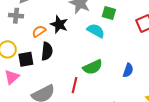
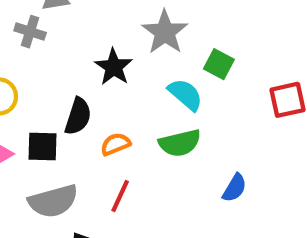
orange semicircle: (39, 31) -> (115, 144), moved
black square: (26, 59) -> (42, 146), moved
green semicircle: (93, 67) -> (180, 143), moved

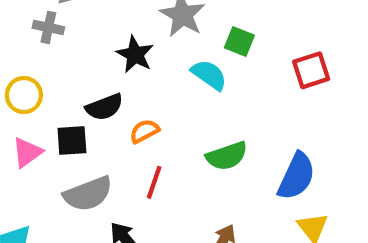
black semicircle: (78, 116) -> (104, 107), turned 57
green semicircle: (180, 143) -> (227, 156), moved
blue semicircle: (235, 188) -> (297, 176), moved, size x1.6

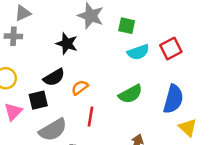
red square: (311, 70) -> (171, 48), moved
cyan semicircle: (209, 75) -> (138, 52), moved, turned 135

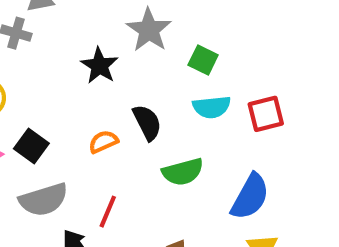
black semicircle: (54, 77) -> (147, 122), moved, turned -100
black square: (38, 100) -> (31, 146), turned 36
red line: (90, 117) -> (108, 212), moved

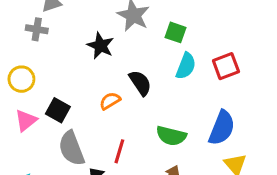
cyan semicircle: (212, 107) -> (186, 66), turned -56
green semicircle: (183, 172) -> (171, 136), moved, turned 36
gray semicircle: (44, 200) -> (72, 148), turned 93

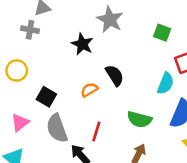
green square: (175, 32) -> (162, 33), moved
cyan semicircle: (186, 66) -> (165, 83), moved
pink triangle: (26, 121) -> (20, 123), moved

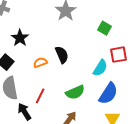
black star: (82, 44) -> (20, 38), moved
green semicircle: (139, 119) -> (75, 92), turned -48

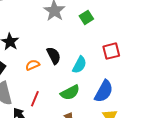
green square: (104, 28) -> (86, 17), moved, turned 32
cyan semicircle: (100, 68) -> (79, 65), moved

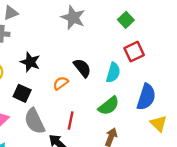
green square: (86, 17) -> (126, 20), moved
red square: (111, 51) -> (134, 52), moved

